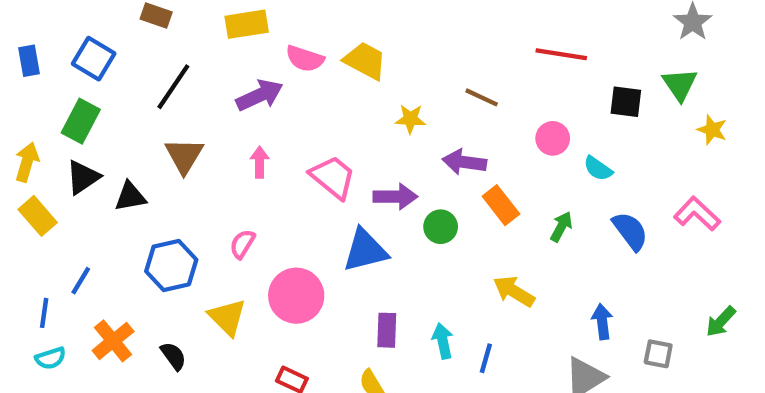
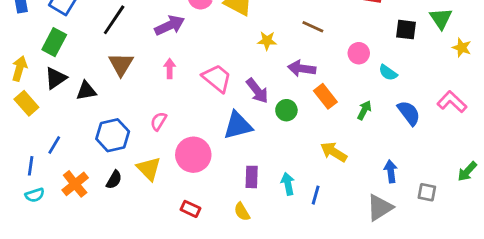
purple arrow: (395, 197) -> (257, 91), turned 52
black semicircle: (173, 356) -> (114, 180), moved, turned 66

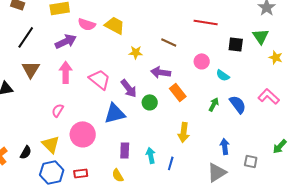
pink arrow: (170, 68) -> (66, 72), size x1.5
green arrow: (364, 110) -> (214, 104), moved
blue hexagon: (113, 135) -> (52, 172), moved
yellow arrow: (334, 152) -> (184, 132), turned -114
red rectangle: (190, 209) -> (81, 173), turned -32

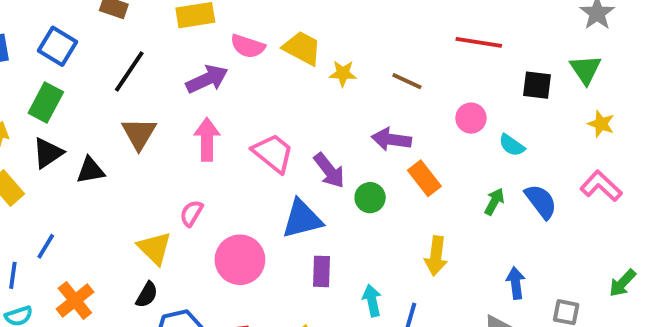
yellow star: (136, 52) -> (343, 73), moved
yellow star: (276, 57) -> (601, 124), moved
yellow triangle: (51, 144) -> (155, 248), moved
purple rectangle: (125, 150) -> (322, 271), moved
black semicircle: (26, 152) -> (147, 295), moved

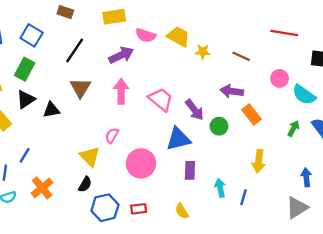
cyan semicircle: (512, 145) -> (304, 95), size x1.5

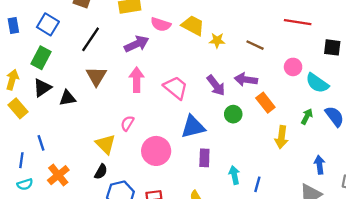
purple arrow: (195, 110) -> (216, 85), moved
blue line: (25, 155) -> (41, 143), turned -49
yellow arrow: (259, 161) -> (282, 137), moved

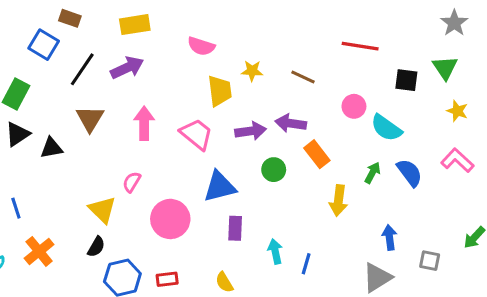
blue square: (48, 24) -> (44, 45), moved
pink semicircle: (161, 24) -> (201, 46), moved
yellow trapezoid: (193, 26) -> (220, 91), moved, turned 55
purple arrow: (137, 44) -> (127, 68), moved
purple arrow: (216, 85) -> (251, 131), turned -60

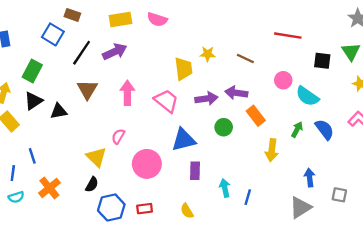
pink semicircle: (201, 46) -> (157, 19), moved

